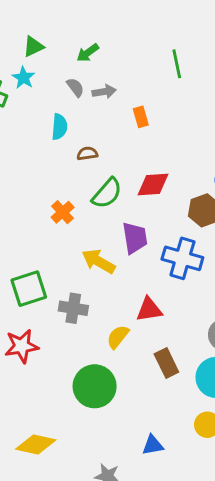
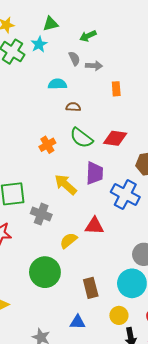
cyan semicircle: (59, 127) -> (57, 84), turned -108
green semicircle: (107, 193) -> (81, 138), turned 75
brown rectangle: (166, 363) -> (91, 288), moved

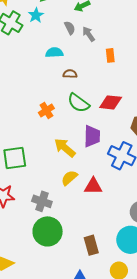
gray arrow: (94, 66) -> (89, 34), turned -126
gray cross: (41, 214) -> (42, 201), moved
yellow semicircle: (68, 241) -> (69, 178), moved

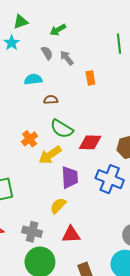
red diamond: (111, 102) -> (90, 142), moved
purple trapezoid: (92, 136) -> (70, 177), moved
yellow arrow: (65, 148) -> (50, 155), moved, turned -70
red triangle: (93, 186) -> (71, 235), moved

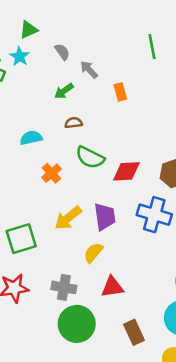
green arrow: (58, 30) -> (64, 91), moved
gray semicircle: (47, 53) -> (62, 52), moved
cyan semicircle: (33, 79) -> (31, 138), moved
yellow arrow: (50, 155) -> (68, 218), moved

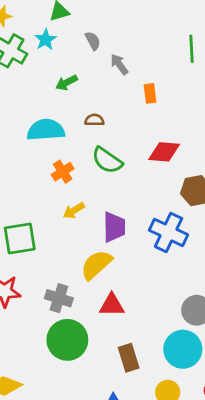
green arrow: (64, 91) -> (66, 83), moved
cyan semicircle: (31, 138) -> (46, 130), size x1.5
red diamond: (126, 171) -> (164, 152), moved
yellow arrow: (68, 218) -> (74, 211), moved, size x0.7
yellow semicircle: (93, 253) -> (96, 265), size x1.4

